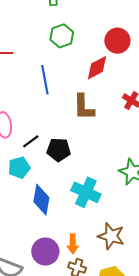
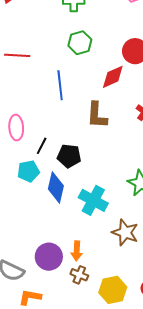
black line: (31, 141) -> (42, 146), turned -30
blue diamond: (41, 200) -> (56, 187), moved
brown star: (111, 236) -> (125, 233), moved

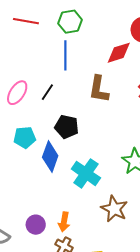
green hexagon: (80, 43) -> (70, 22), moved
pink ellipse: (16, 128) -> (17, 93), turned 30
black line: (42, 146) -> (47, 92), moved
purple circle: (49, 257) -> (36, 225), size x0.7

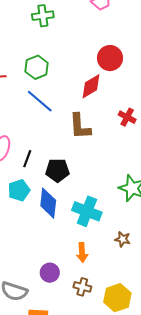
blue line: (65, 55) -> (40, 101), turned -36
black line: (47, 92) -> (27, 159), moved
brown star: (114, 209) -> (123, 239), size x0.6
orange arrow: (64, 222) -> (82, 252), moved

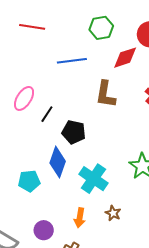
green hexagon: (37, 67) -> (101, 28), moved
blue line: (40, 101) -> (72, 61), turned -60
cyan pentagon: (19, 190) -> (29, 181), moved
brown star: (123, 239) -> (113, 213), moved

